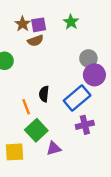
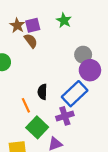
brown semicircle: (35, 41) -> (31, 41), turned -104
purple cross: (85, 125) -> (65, 116), moved

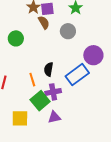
gray circle: (83, 55) -> (68, 31), moved
purple cross: (65, 116) -> (53, 92), moved

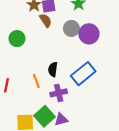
purple circle: (93, 55) -> (89, 34), moved
green square: (40, 101) -> (44, 116), moved

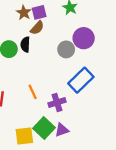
brown semicircle: (46, 20) -> (37, 28), turned 80
gray circle: (71, 28) -> (66, 49), moved
black semicircle: (53, 69) -> (25, 45), moved

